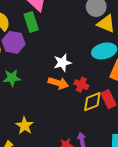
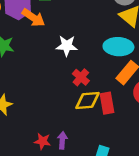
orange arrow: (58, 83) -> (33, 18), moved

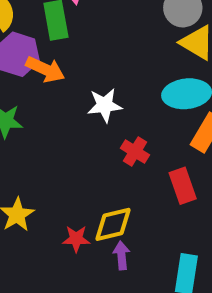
yellow diamond: (88, 100) -> (113, 224), moved
red star: (42, 141) -> (76, 239), moved

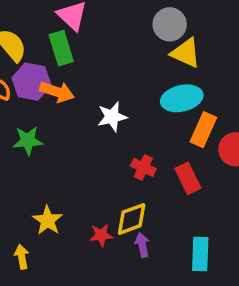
red cross: (135, 152) -> (143, 167), moved

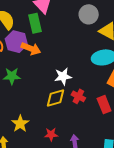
gray circle: (170, 24) -> (89, 14), moved
white star: (112, 117) -> (63, 76), moved
yellow diamond: (132, 219) -> (55, 98), moved

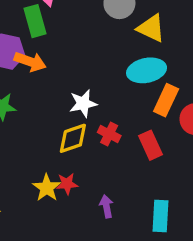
yellow star: (20, 124) -> (47, 188), moved
red star: (51, 134) -> (67, 184), moved

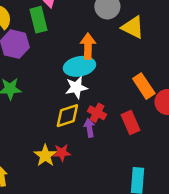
orange arrow: (30, 62) -> (88, 46), moved, turned -110
cyan ellipse: (147, 70) -> (79, 66), moved
orange rectangle: (166, 100) -> (144, 86), turned -60
purple arrow: (106, 206) -> (89, 128), moved

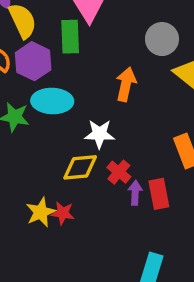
cyan ellipse: (79, 66) -> (52, 101), moved
purple arrow: (89, 128) -> (135, 193), moved

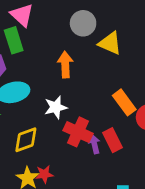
yellow diamond: (80, 167) -> (26, 140), moved
red cross: (119, 172) -> (78, 132), size x1.5

